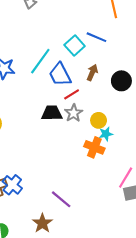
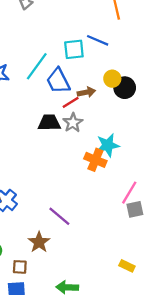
cyan square: (75, 46) -> (74, 49), turned 36
brown arrow: (92, 73) -> (86, 92), moved, turned 56
yellow circle: (99, 120) -> (112, 79), moved
cyan star: (106, 134) -> (108, 145), size x1.5

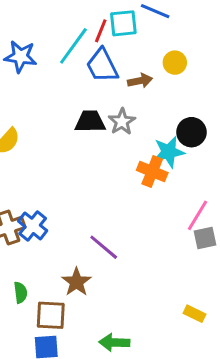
black circle: (125, 88) -> (191, 132), moved
red line: (71, 102) -> (101, 31), moved, turned -36
brown square: (20, 267) -> (51, 315), size x1.5

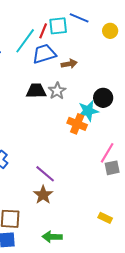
yellow circle: (175, 63) -> (110, 31), moved
blue trapezoid: (102, 66) -> (44, 54), turned 100
brown star: (76, 282) -> (43, 195), moved

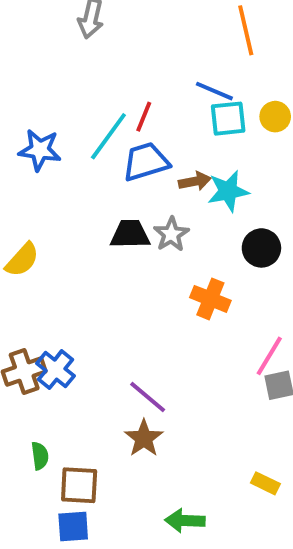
cyan square: (58, 26) -> (228, 119), moved
cyan star: (88, 111) -> (228, 191), moved
green arrow: (52, 237) -> (185, 521), moved

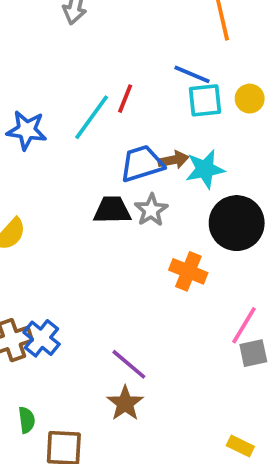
blue trapezoid: (146, 162) -> (142, 164), moved
black circle: (261, 248) -> (237, 223), size x1.5

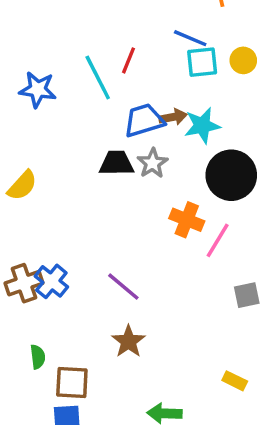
cyan line: (92, 117) -> (98, 78), turned -63
pink line: (244, 325) -> (218, 240), moved
purple line: (129, 364) -> (123, 287), moved

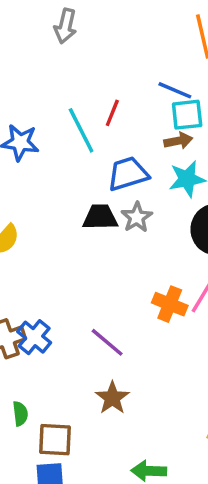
brown arrow: (173, 117) -> (178, 141), moved
orange cross: (187, 220) -> (170, 304), moved

